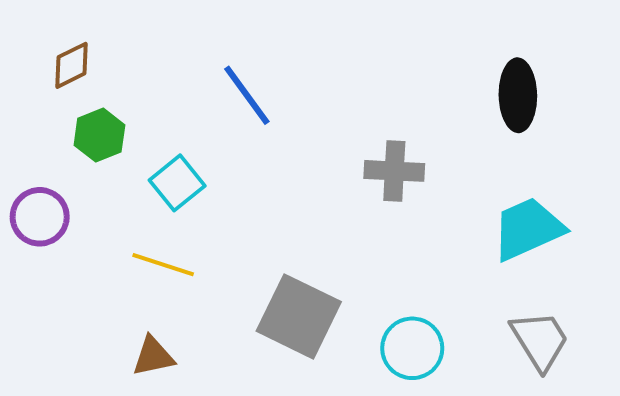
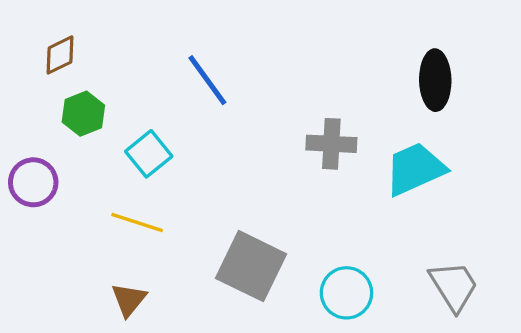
cyan trapezoid: (528, 229) -> (415, 169), moved
brown triangle: (153, 356) -> (129, 300), turned -39

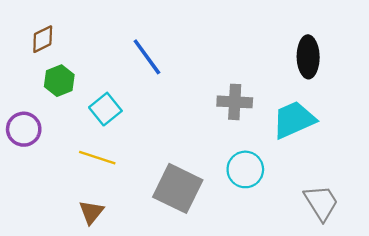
cyan circle: (346, 293) -> (245, 169), moved

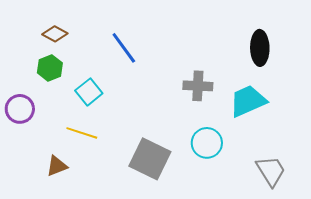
brown diamond: (43, 39) -> (55, 34), moved, turned 55
brown triangle: (91, 212) -> (57, 166), moved, turned 30

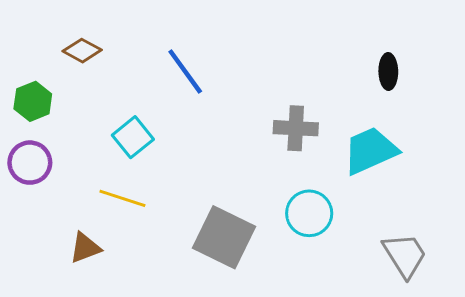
black ellipse: (260, 48) -> (388, 71), size x0.7
green hexagon: (50, 68) -> (33, 101), moved

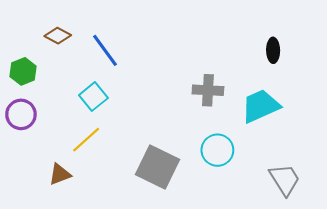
blue line: (185, 71) -> (105, 50), moved
yellow line: (122, 198) -> (86, 140), turned -60

